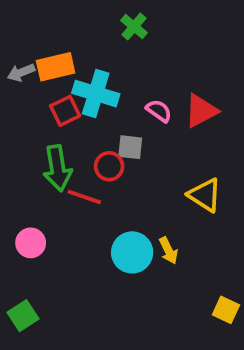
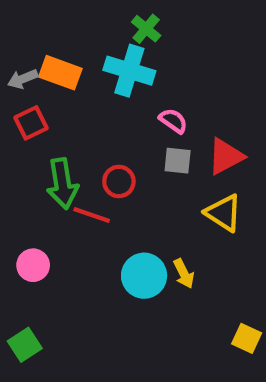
orange rectangle: (56, 67) -> (60, 73), turned 33
cyan cross: (96, 94) -> (129, 71), moved
red square: (65, 111) -> (31, 123), moved
red triangle: (201, 111) -> (226, 156), moved
gray square: (130, 147) -> (178, 161), moved

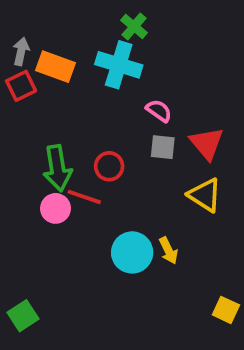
gray arrow: (23, 79) -> (21, 51), moved, turned 124
red square: (31, 123) -> (21, 86), moved
red triangle: (226, 156) -> (207, 143), turned -42
pink circle: (33, 265) -> (55, 208), moved

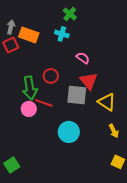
cyan cross: (119, 65) -> (62, 34), size x0.6
red triangle: (207, 143) -> (89, 81), moved
gray square: (163, 147) -> (77, 95), moved, size x1.5
red circle: (109, 166) -> (51, 76), moved
yellow arrow: (168, 251) -> (114, 131), moved

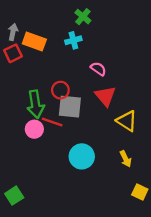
cyan cross: (62, 34) -> (73, 40), turned -32
gray square: (77, 95) -> (70, 107), moved
yellow arrow: (114, 131) -> (126, 159), moved

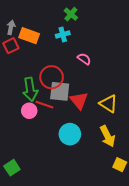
red circle: (60, 90) -> (52, 77), size x1.5
red triangle: (105, 96) -> (79, 101), moved
yellow arrow: (126, 159) -> (107, 136), size x1.5

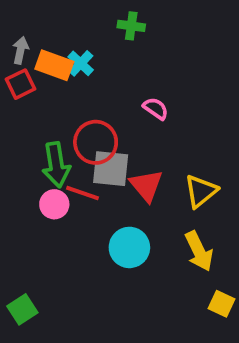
green cross: (71, 14) -> (131, 26), turned -32
cyan cross: (63, 34) -> (81, 63), moved, turned -32
yellow triangle: (108, 104) -> (201, 191), turned 48

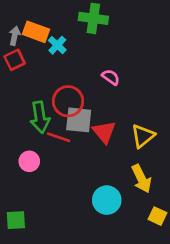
green cross: (131, 26) -> (93, 18), size x1.5
orange rectangle: (54, 65) -> (36, 32), moved
pink circle: (54, 204) -> (29, 161), moved
cyan circle: (129, 247) -> (107, 200), moved
green square: (22, 309) -> (16, 220), turned 30

